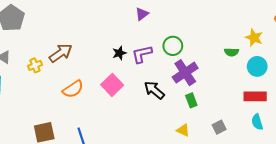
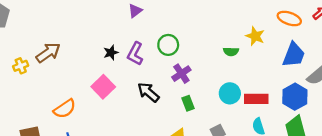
purple L-shape: (142, 54) -> (135, 54), turned -50
cyan circle: (257, 66) -> (230, 93), moved
purple cross: (185, 73) -> (181, 74), size x0.7
orange semicircle: (73, 89) -> (65, 109), moved

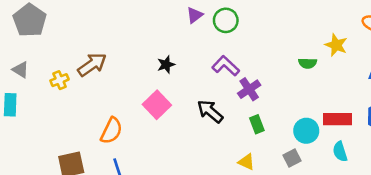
green circle: (168, 45) -> (226, 20), moved
purple L-shape: (135, 54) -> (226, 66), moved, turned 105
cyan circle: (230, 93) -> (306, 131), moved
orange semicircle: (65, 109) -> (111, 131), turned -30

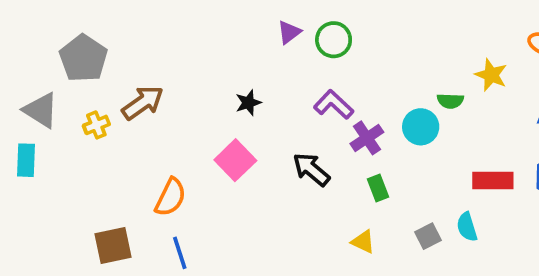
gray pentagon: (30, 20) -> (83, 58), moved
gray triangle: (21, 70) -> (41, 110), size x1.5
cyan circle: (306, 131) -> (421, 127), moved
cyan semicircle: (340, 152) -> (467, 227), moved

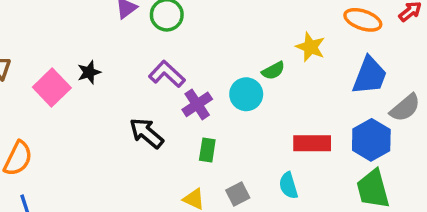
green semicircle: (450, 101) -> (273, 71), turned -30
pink square: (235, 160) -> (52, 87), moved
green rectangle: (378, 188) -> (207, 150), turned 30
gray square: (428, 236) -> (238, 194), moved

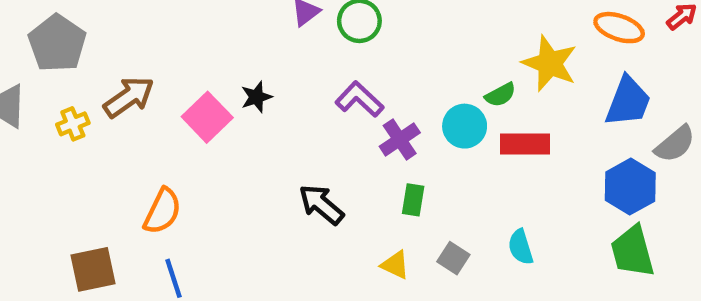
yellow star: (310, 47) -> (550, 63), size x1.4
black arrow: (146, 133) -> (321, 204), moved
red rectangle: (312, 143) -> (525, 144), moved
gray square: (238, 194) -> (453, 258), turned -30

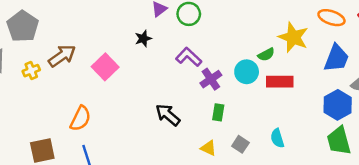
black star: (256, 97) -> (143, 39), moved

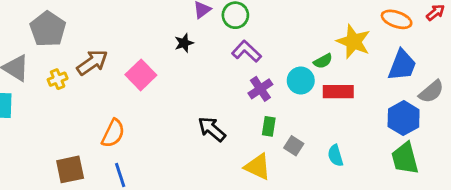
purple L-shape: (189, 57) -> (247, 51), moved
gray square: (240, 144) -> (294, 146), moved
yellow triangle: (208, 148) -> (258, 167), size x1.5

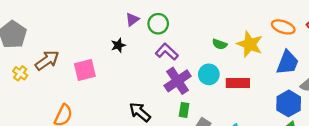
green semicircle: (323, 61) -> (220, 44), moved, turned 48
pink square: (141, 75) -> (85, 70), turned 30
yellow cross: (58, 79) -> (20, 73), turned -32
purple cross: (260, 89) -> (178, 81), size x1.4

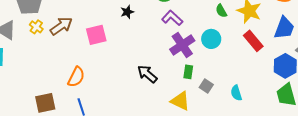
green semicircle: (220, 44) -> (221, 11), turned 40
yellow cross: (20, 73) -> (36, 27), moved
red rectangle: (238, 83) -> (253, 41), moved, turned 50

